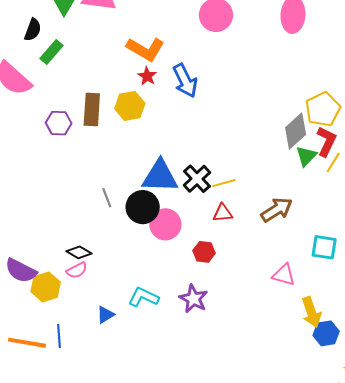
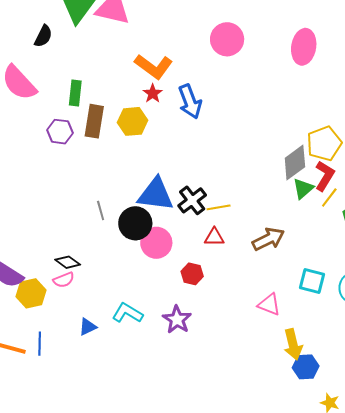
green rectangle: (51, 52) -> (75, 93), moved, turned -40

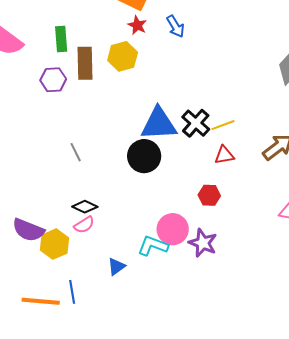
blue arrow: (190, 102) -> (175, 26), size x0.7
gray line: (101, 210) -> (76, 152), moved
pink circle: (156, 243) -> (173, 229), moved

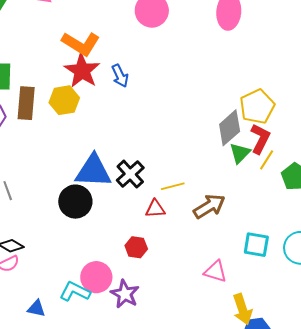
red star: (137, 25) -> (82, 71), size x1.8
yellow line: (223, 125) -> (173, 186), moved
blue triangle: (116, 266) -> (36, 308), turned 42

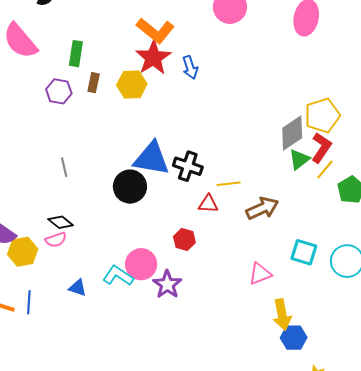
brown rectangle: (26, 103) -> (94, 83), size x0.6
black cross: (130, 174) -> (188, 166), turned -36
pink triangle: (216, 271) -> (260, 274), turned -45

